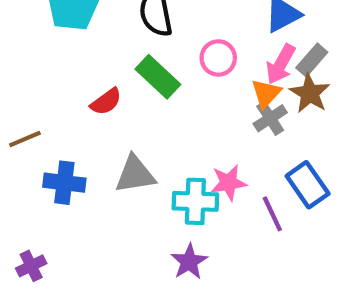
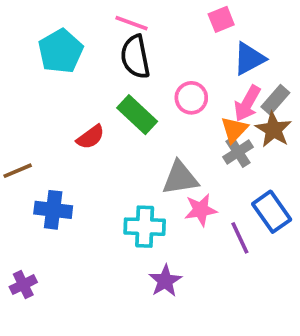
gray triangle: (135, 174) -> (180, 178), moved
cyan cross: (195, 201) -> (145, 227), moved

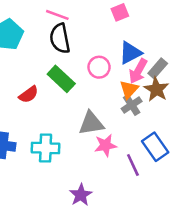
blue triangle: (249, 59) -> (130, 53), moved
cyan cross: (145, 227) -> (46, 148), moved

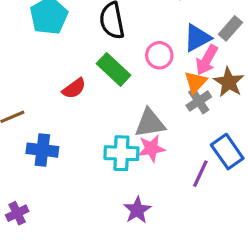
gray rectangle: (158, 68) -> (230, 28), moved
pink star: (106, 145) -> (151, 148), moved
cyan cross: (46, 148) -> (121, 153), moved
purple line: (133, 165) -> (200, 174), turned 50

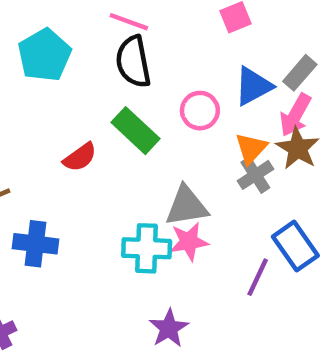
pink arrow: (207, 60) -> (295, 115), moved

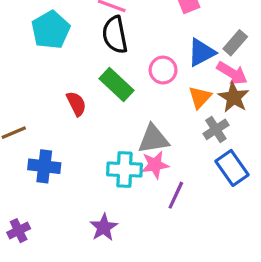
pink arrow: (295, 115) -> (232, 73), turned -88
red semicircle: (80, 157) -> (76, 104), turned -80
gray cross: (255, 175) -> (216, 129), moved
purple line: (258, 277) -> (176, 195), moved
purple star: (169, 328) -> (104, 227), moved

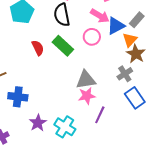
pink arrow: (232, 73) -> (100, 16), moved
orange triangle: (200, 97) -> (130, 40), moved
red semicircle: (76, 104) -> (38, 48), moved
cyan cross: (124, 170) -> (65, 127), moved, turned 30
purple star: (104, 227) -> (38, 123), moved

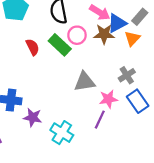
pink circle: (92, 37) -> (77, 35), moved
brown star: (136, 54) -> (104, 34), moved, turned -30
pink star: (87, 96) -> (108, 99), moved
purple star: (38, 123) -> (33, 117), moved, turned -30

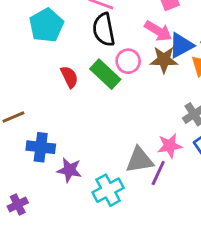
gray triangle: (85, 82) -> (140, 160), moved
cyan cross: (62, 133) -> (108, 190), turned 30

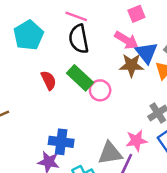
blue triangle: (181, 45) -> (146, 53), turned -40
pink circle: (128, 61) -> (100, 90), moved
blue cross: (41, 147) -> (61, 142), moved

